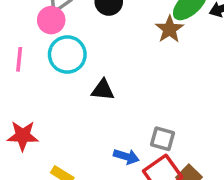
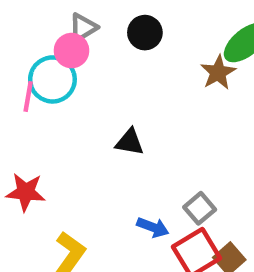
cyan circle: (67, 55) -> (52, 79), moved
gray square: (163, 139) -> (200, 208), turned 30

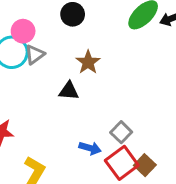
gray triangle: (83, 27) -> (35, 55), moved
brown star: (218, 72) -> (88, 62), moved

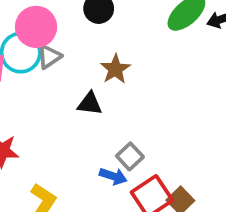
pink circle: (23, 31) -> (36, 27), size x1.4
gray square: (121, 132) -> (130, 156), moved

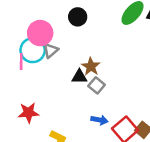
brown star: (115, 69) -> (91, 66), moved
gray square: (130, 156) -> (97, 85), moved

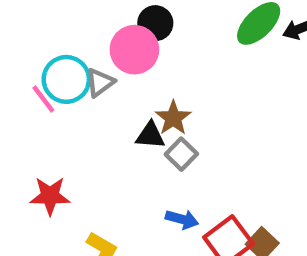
pink circle: (40, 33) -> (134, 50), moved
pink line: (21, 62) -> (43, 99), turned -42

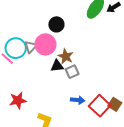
black circle: (155, 23) -> (56, 24), moved
pink circle: (134, 50) -> (45, 44), moved
gray square: (181, 154) -> (72, 72), turned 32

